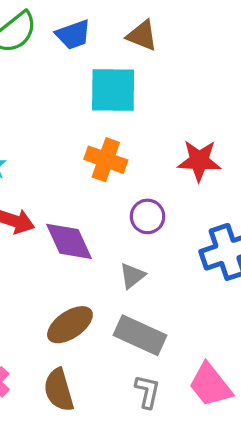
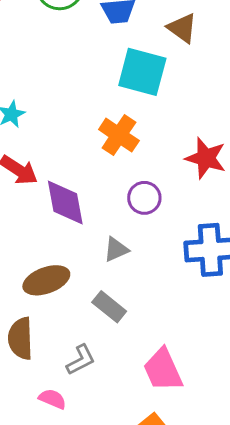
gray rectangle: (140, 335) -> (109, 307), size x0.7
gray L-shape: (147, 392) -> (81, 360), moved, turned 36

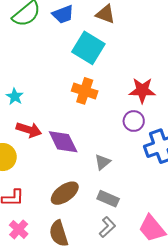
cyan square: (142, 72) -> (88, 48), turned 32
purple circle: (144, 198) -> (134, 121), moved
gray L-shape: (81, 360) -> (107, 227), moved

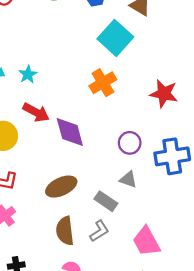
orange cross: (85, 91) -> (103, 83), turned 30
purple circle: (134, 121) -> (130, 143), moved
gray triangle: (103, 162) -> (128, 179), moved, turned 48
brown semicircle: (59, 233) -> (65, 231), moved

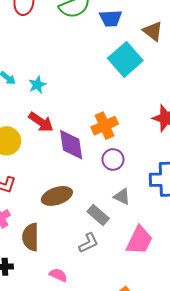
orange cross: (103, 83) -> (105, 126), moved
purple circle: (130, 143) -> (113, 159), moved
brown semicircle: (65, 231) -> (31, 237), moved
pink trapezoid: (146, 241) -> (139, 240), moved, turned -132

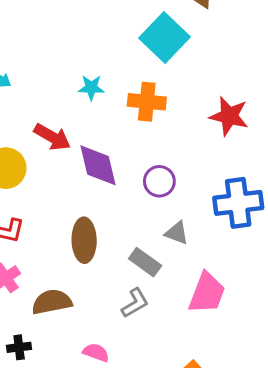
cyan star: (37, 85) -> (91, 88), moved, turned 30
orange cross: (105, 126) -> (147, 102), moved, turned 35
brown ellipse: (57, 196) -> (84, 240), turned -68
brown semicircle: (31, 237) -> (52, 302), turned 84

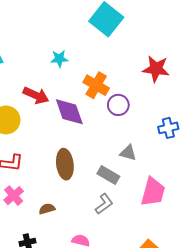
orange cross: (147, 102) -> (96, 85), moved, turned 30
purple circle: (159, 181) -> (118, 105), moved
blue cross: (238, 203) -> (168, 128), size x0.6
brown semicircle: (52, 302) -> (47, 209), size x0.6

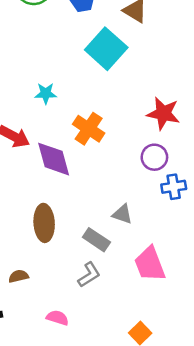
purple circle: (118, 105) -> (154, 157), moved
pink trapezoid: (153, 192) -> (150, 264), turned 140

